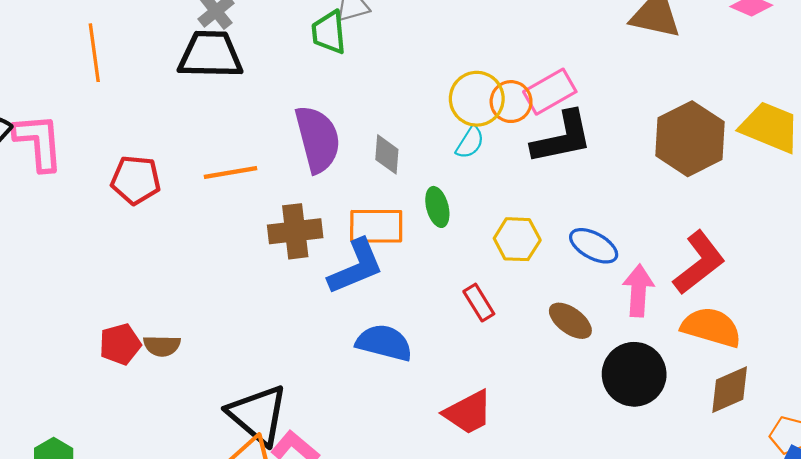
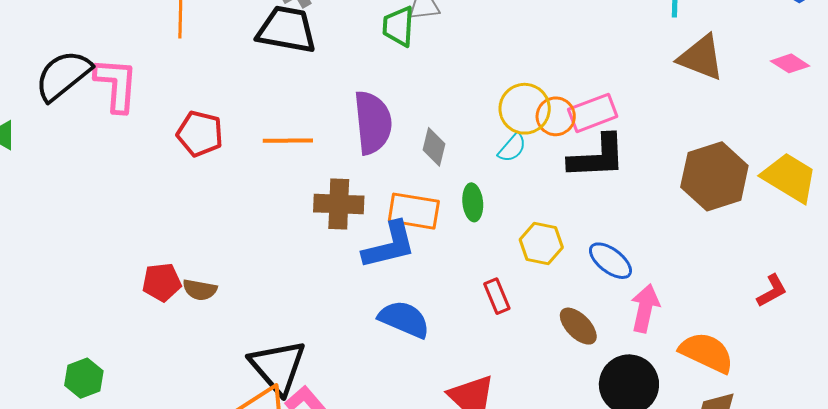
red L-shape: (699, 263) -> (772, 291), moved, size x0.6

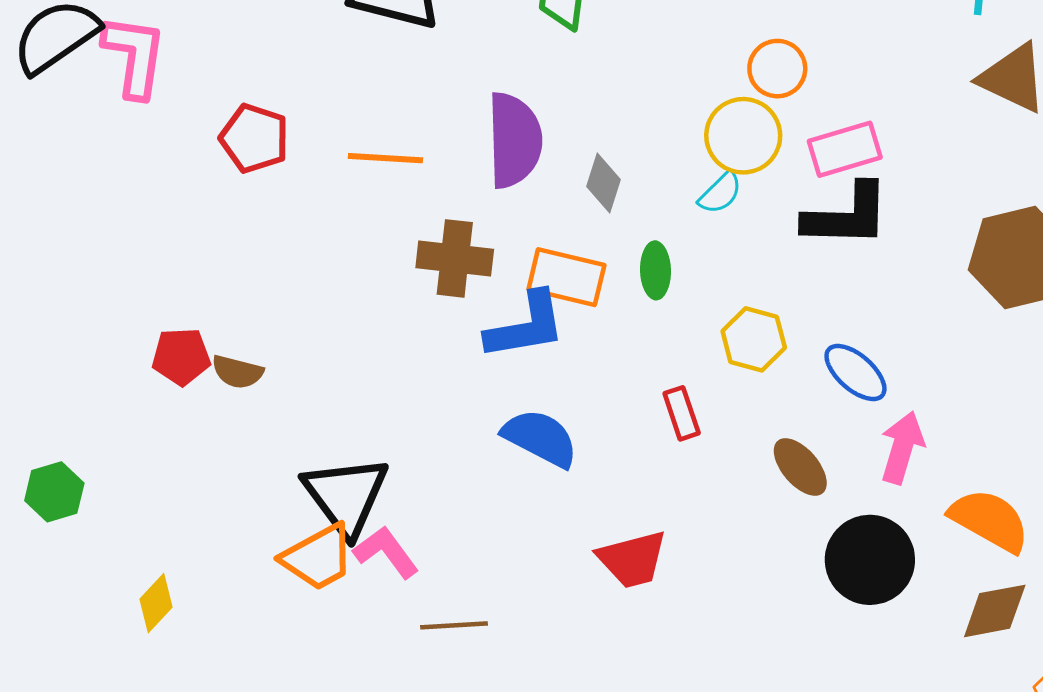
orange circle: (556, 116) -> (777, 69), moved

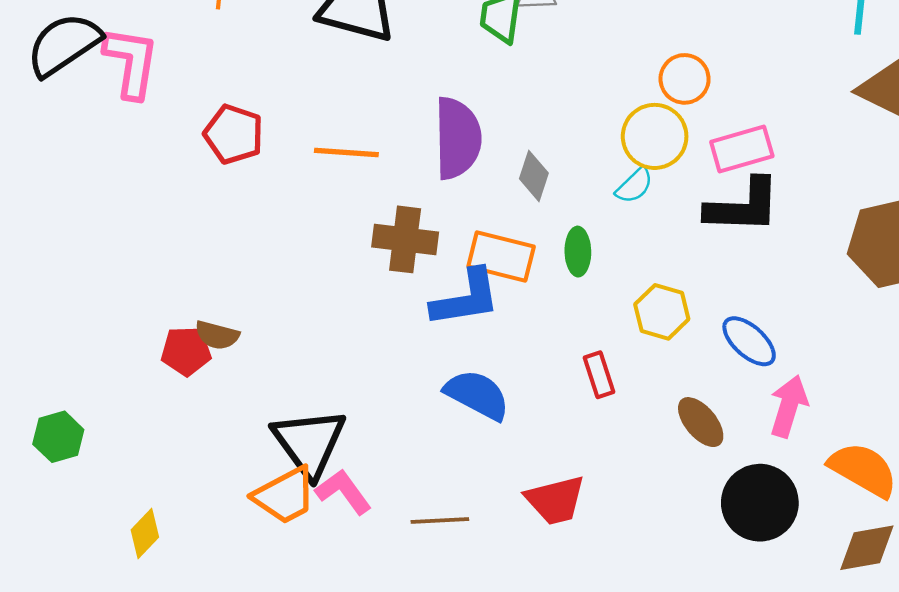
red pentagon: (181, 357) -> (186, 351), moved
brown line: (454, 625) -> (440, 520), moved

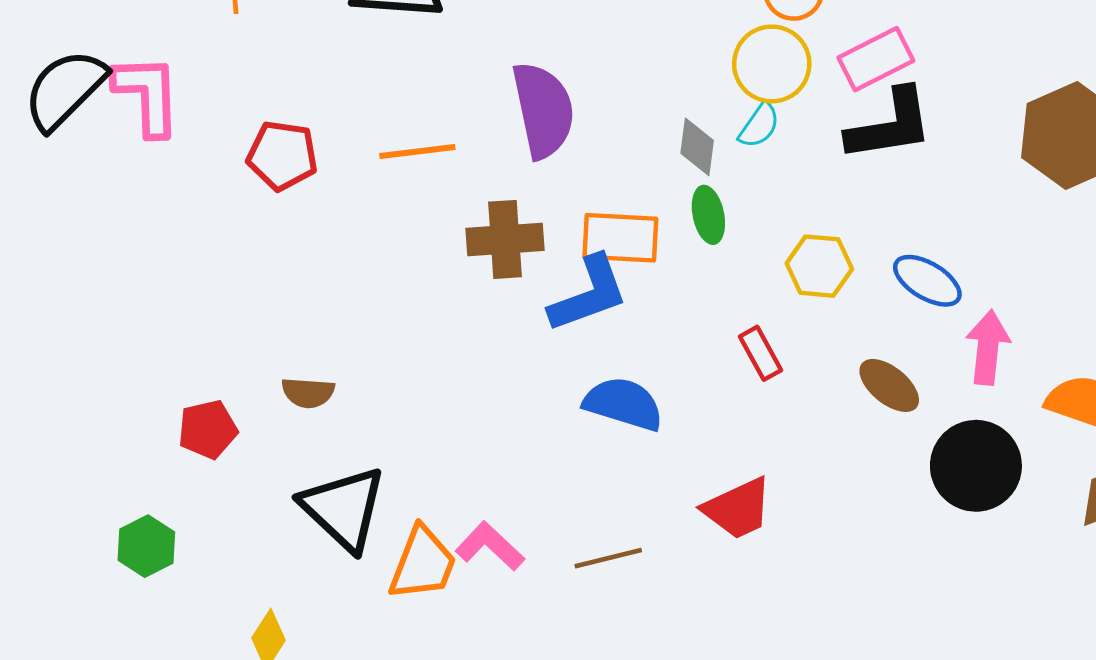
gray diamond: (534, 176) -> (697, 147), moved
red pentagon: (186, 351) -> (208, 429), moved
black triangle: (309, 443) -> (344, 508), moved
orange trapezoid: (285, 495) -> (423, 564), turned -30

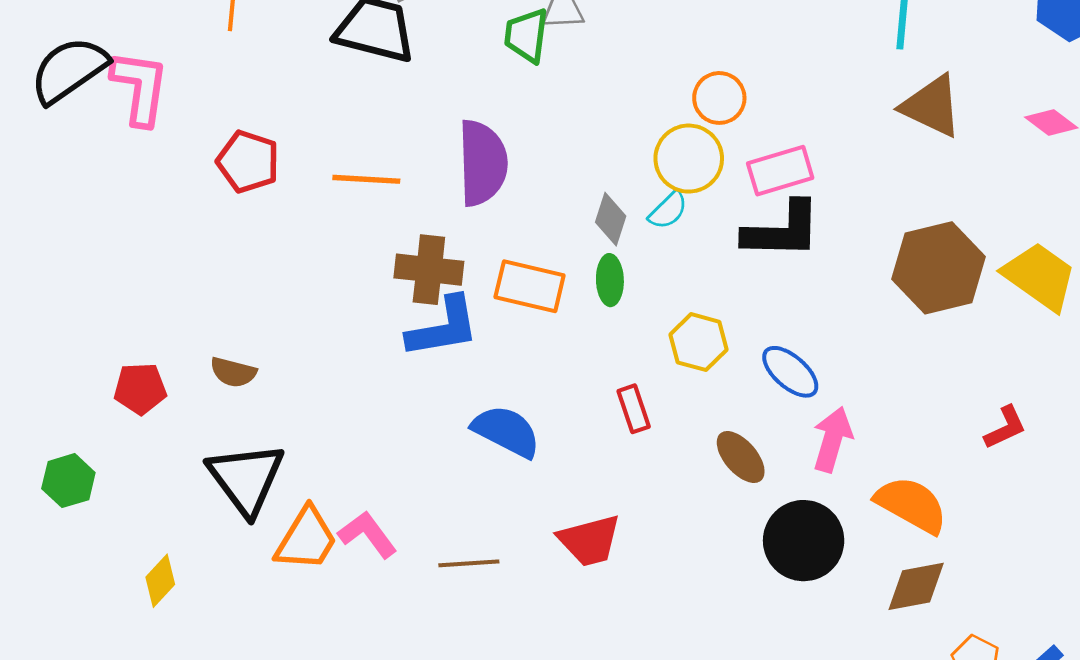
blue L-shape: (589, 294) -> (443, 327), moved

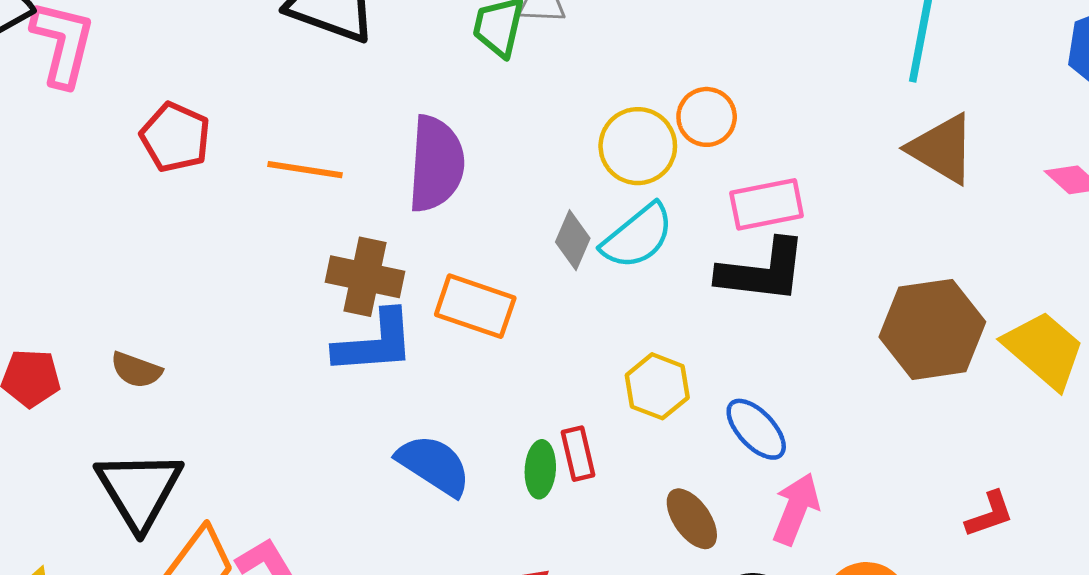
yellow circle: (689, 159) -> (638, 146), moved
cyan semicircle: (668, 210) -> (638, 236), size x1.6
green ellipse: (610, 280) -> (540, 469), moved

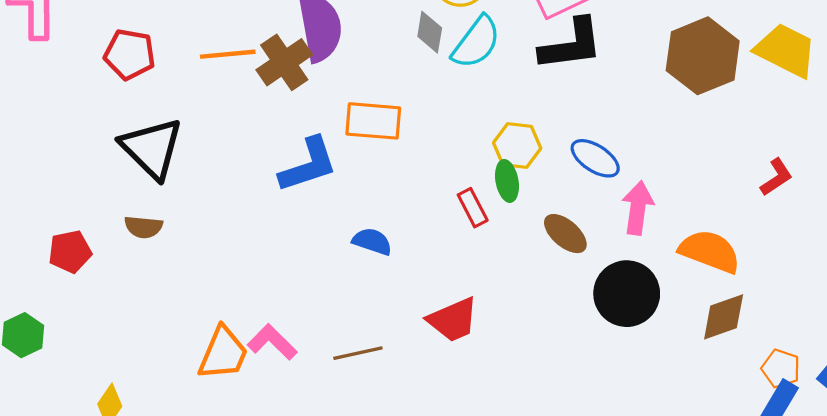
gray diamond: (573, 240) -> (430, 32), moved
brown cross: (365, 277) -> (284, 62), moved, turned -32
blue semicircle: (434, 465) -> (372, 241), size x0.7
green ellipse: (540, 469) -> (507, 181), moved
black triangle: (139, 490) -> (152, 148), moved

